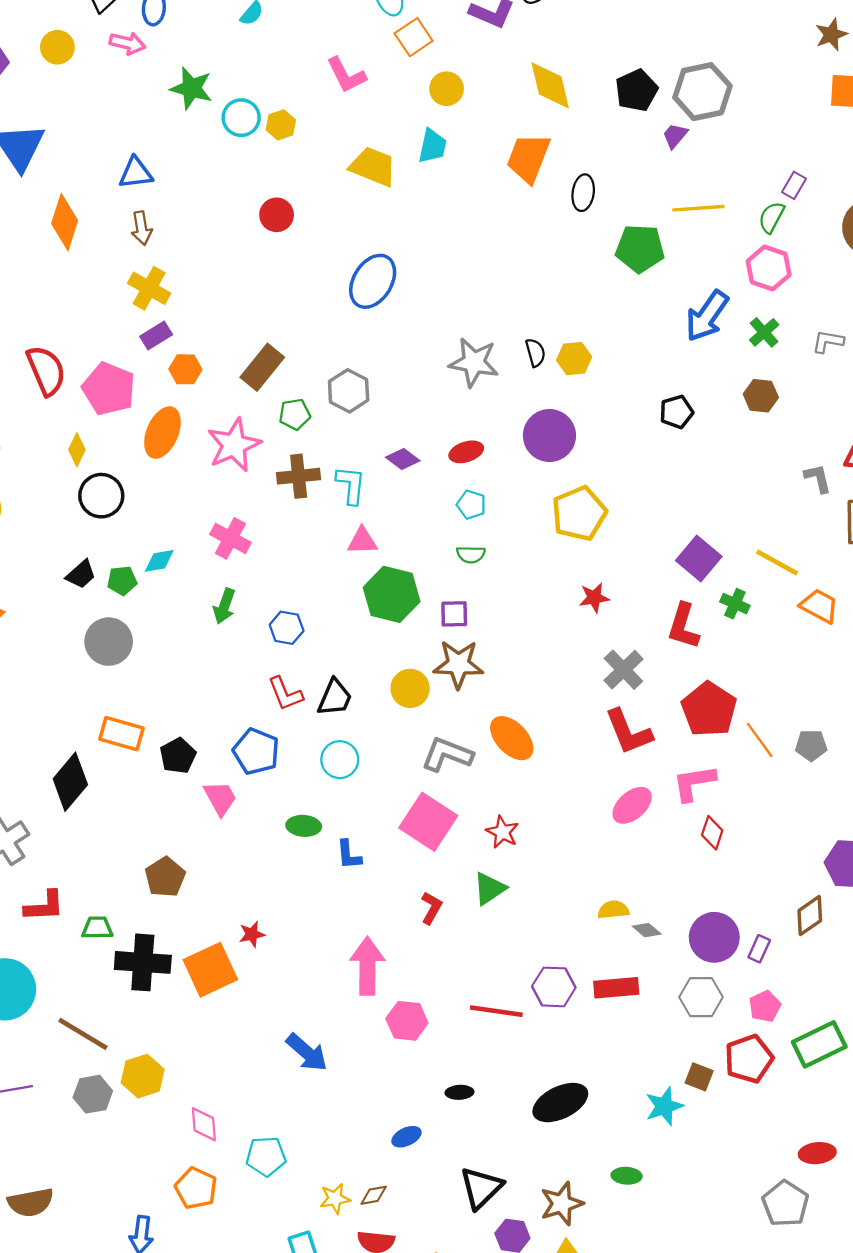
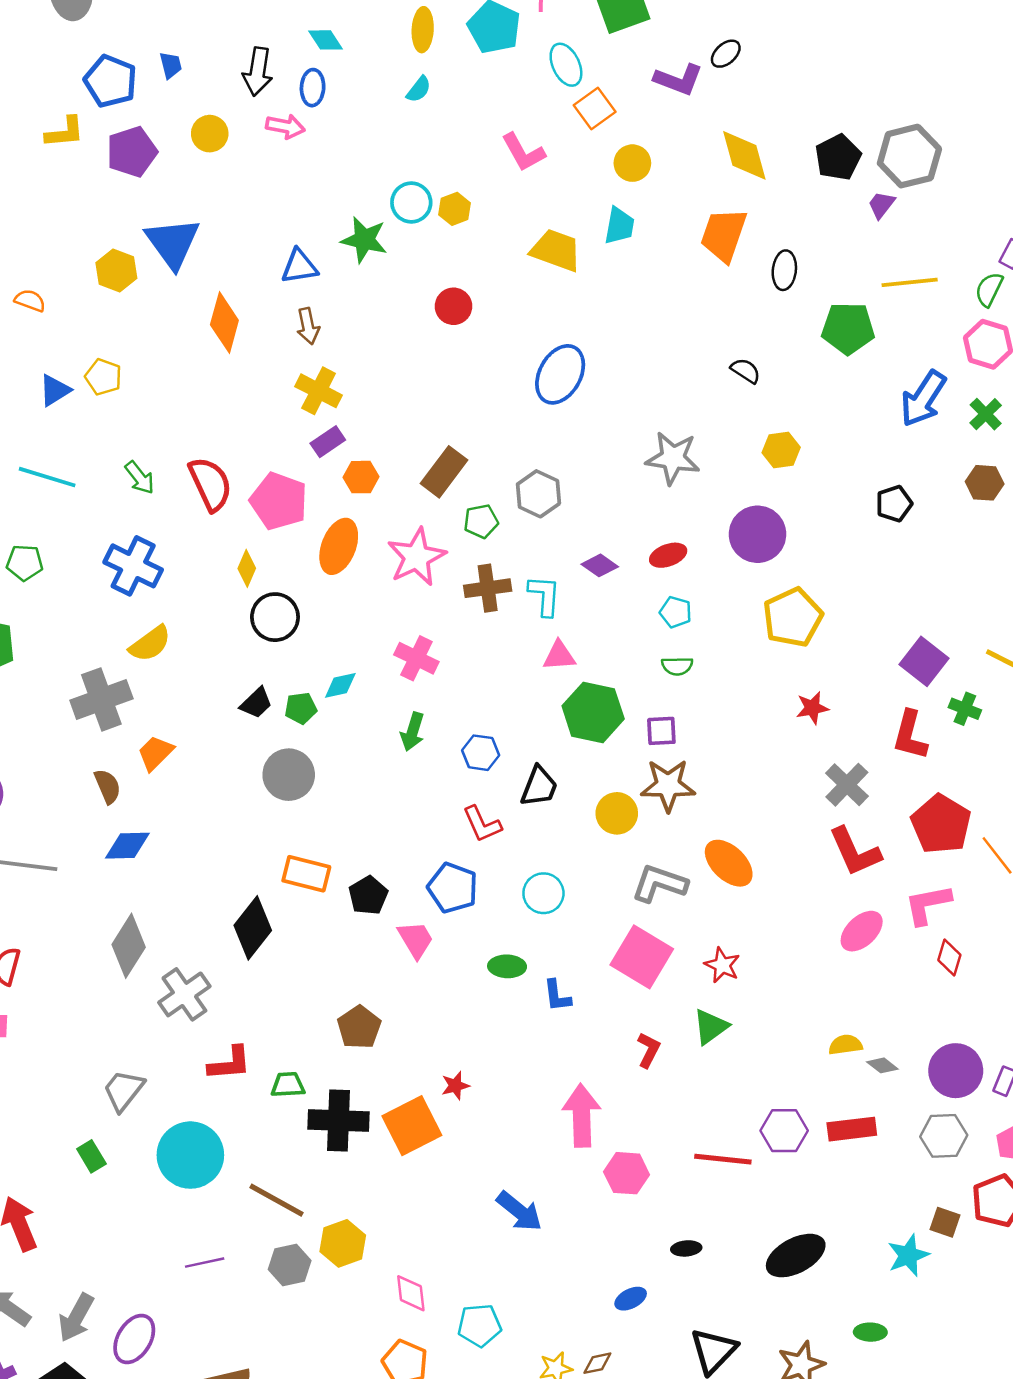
green star: (191, 88) -> (364, 240), moved
black semicircle: (535, 353) -> (746, 371), moved, turned -40
black trapezoid: (335, 698) -> (539, 787), moved

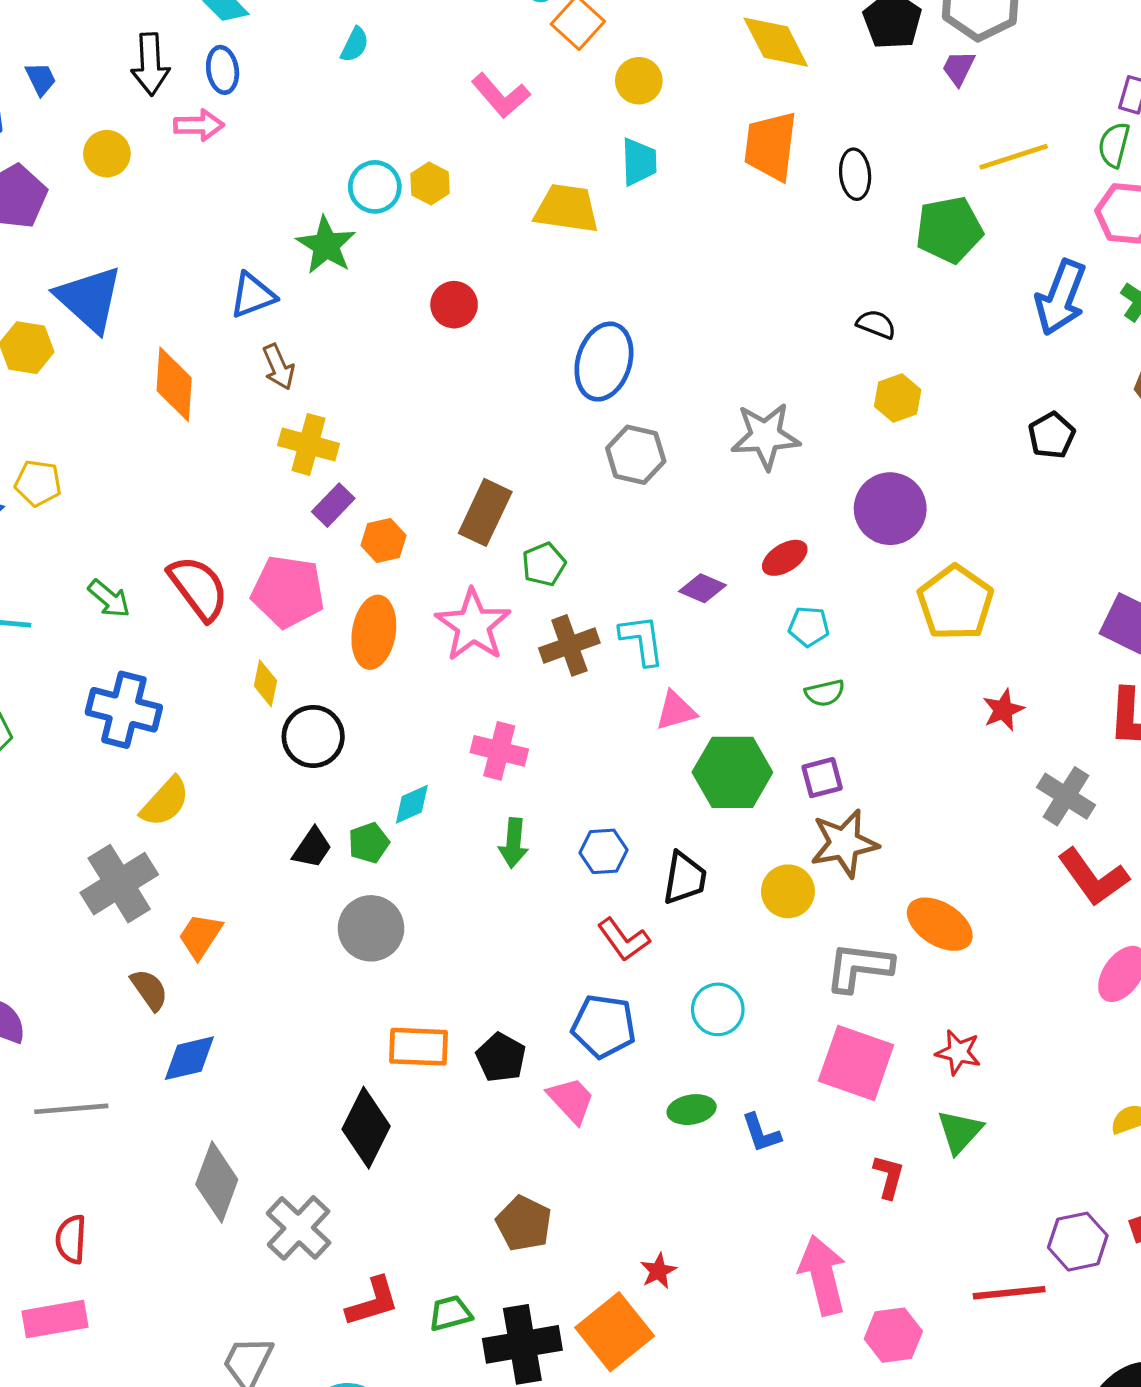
green star: (364, 240) -> (326, 245), turned 30
black semicircle: (746, 371) -> (876, 324), moved
gray hexagon: (538, 494) -> (636, 455), moved

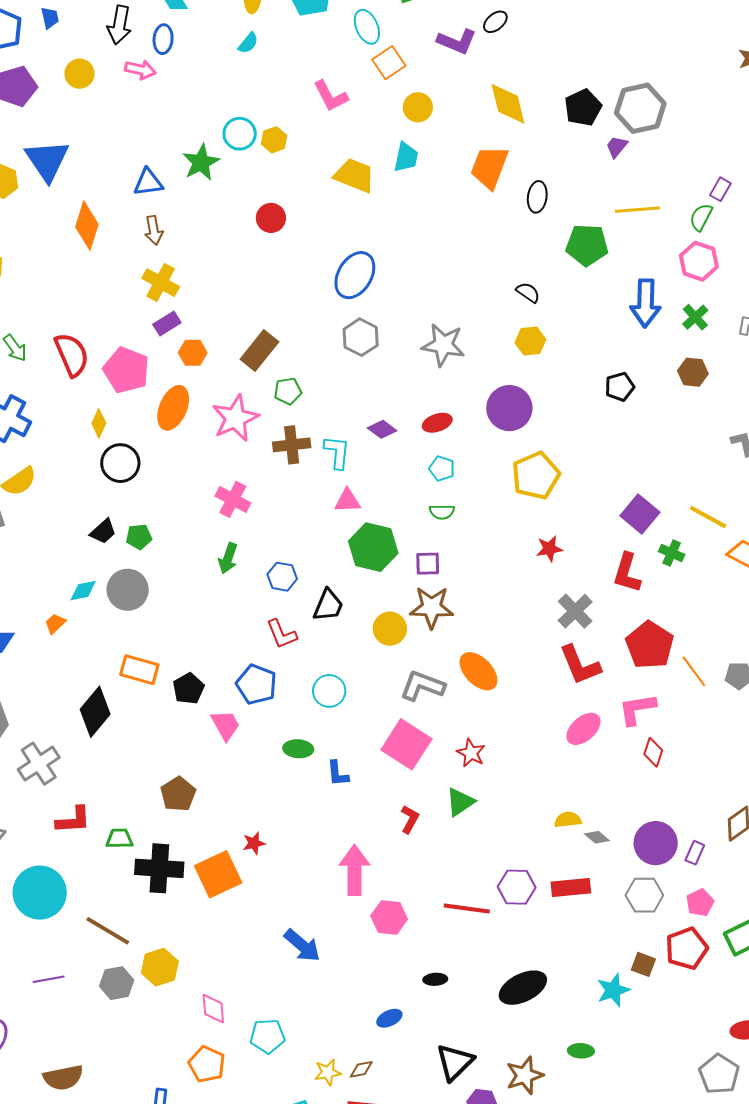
blue arrow: (1061, 298) -> (646, 303), turned -33
cyan diamond: (412, 804) -> (83, 591), moved
orange trapezoid: (200, 936) -> (55, 624), moved, size x0.7

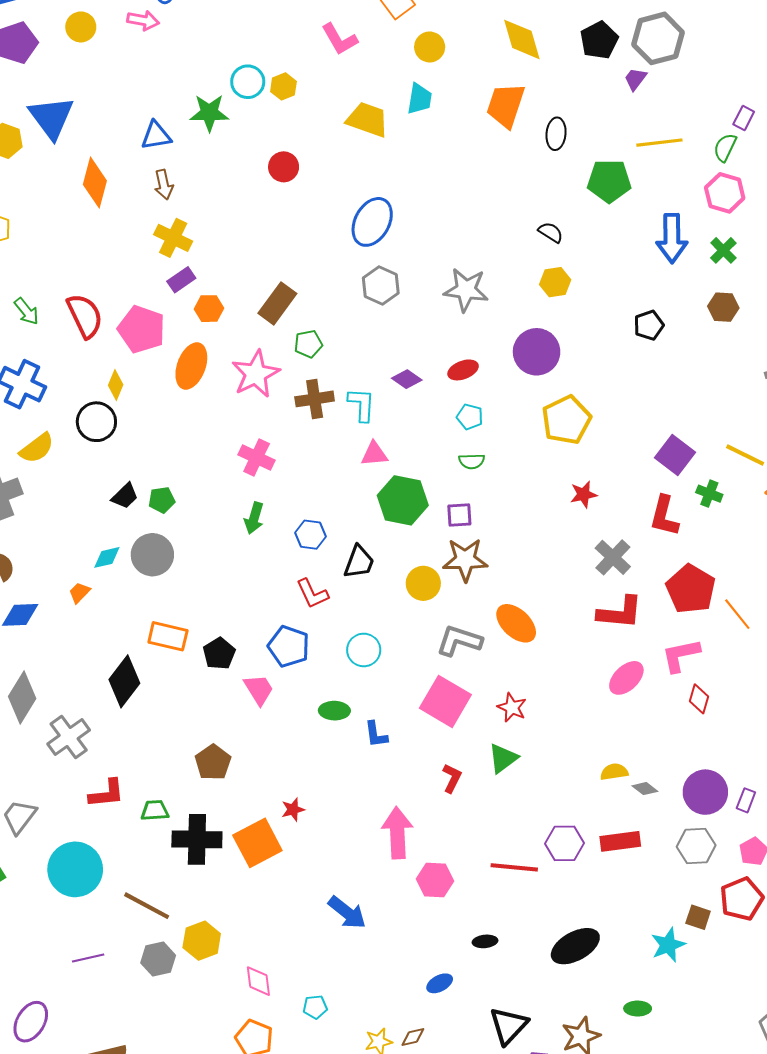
green star: (201, 162) -> (209, 113), turned 30
black circle: (120, 463) -> (96, 422), moved
red L-shape: (580, 665) -> (620, 613), turned -60
cyan pentagon: (267, 1036) -> (315, 1007), size x0.7

